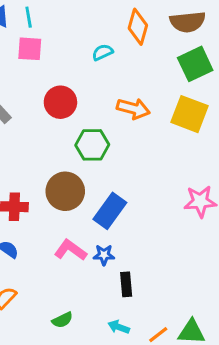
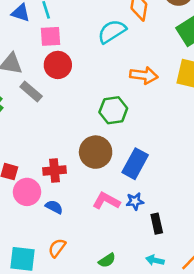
cyan semicircle: (103, 52) -> (112, 31), size x1.6
red circle: (60, 102) -> (58, 65), moved

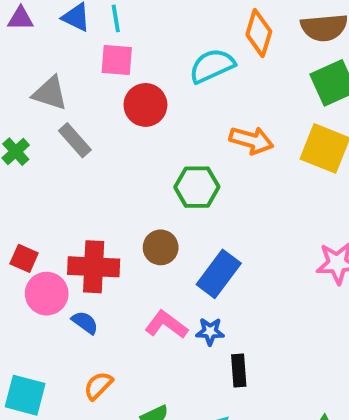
red circle: (58, 65) -> (145, 105), moved
brown circle: (96, 152) -> (161, 247), size x0.7
red cross: (55, 171) -> (94, 267), size x1.4
orange semicircle: (57, 248) -> (98, 386), moved

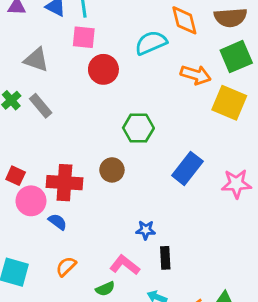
orange diamond: (259, 33) -> (184, 20), turned -32
gray rectangle: (75, 140) -> (41, 106), moved
orange arrow: (251, 140) -> (196, 75), moved
blue rectangle: (219, 274) -> (187, 168), moved
pink L-shape: (166, 325) -> (125, 265), moved

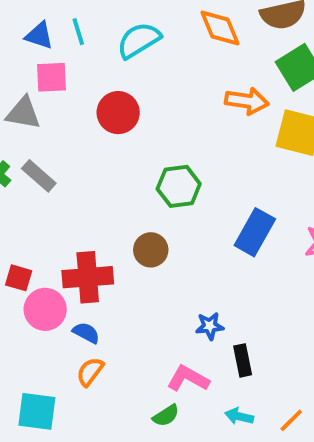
pink square: (84, 37) -> (52, 77), moved
cyan semicircle: (151, 43) -> (139, 40), moved
orange semicircle: (66, 266) -> (90, 372), moved

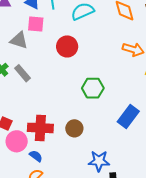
brown circle: (151, 250) -> (74, 128), moved
blue star: (210, 326) -> (99, 161), size x1.5

